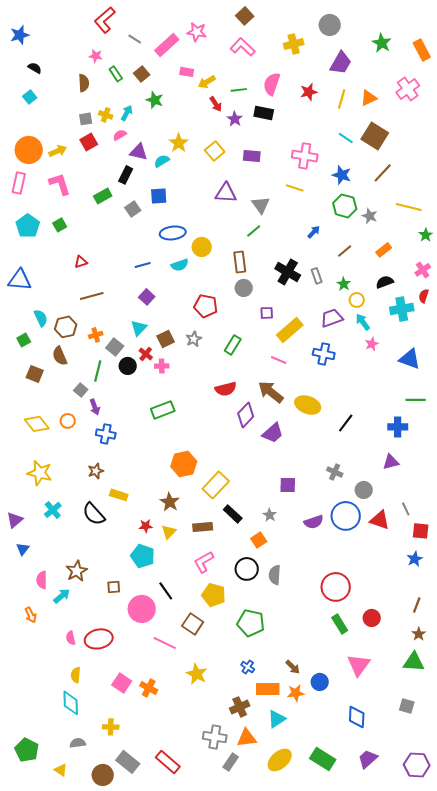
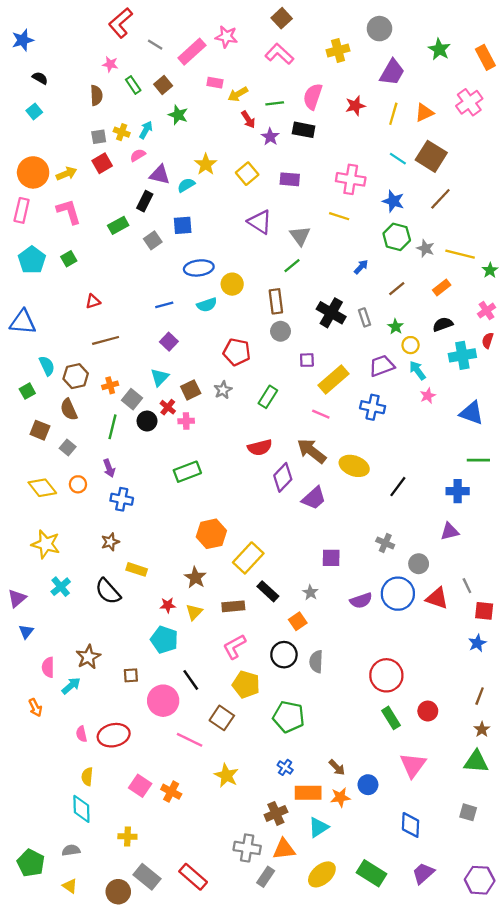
purple triangle: (226, 193) -> (260, 222), turned 30
yellow line: (409, 207) -> (460, 254), moved
gray square: (81, 390) -> (68, 447), moved
gray semicircle: (78, 743) -> (71, 850), moved

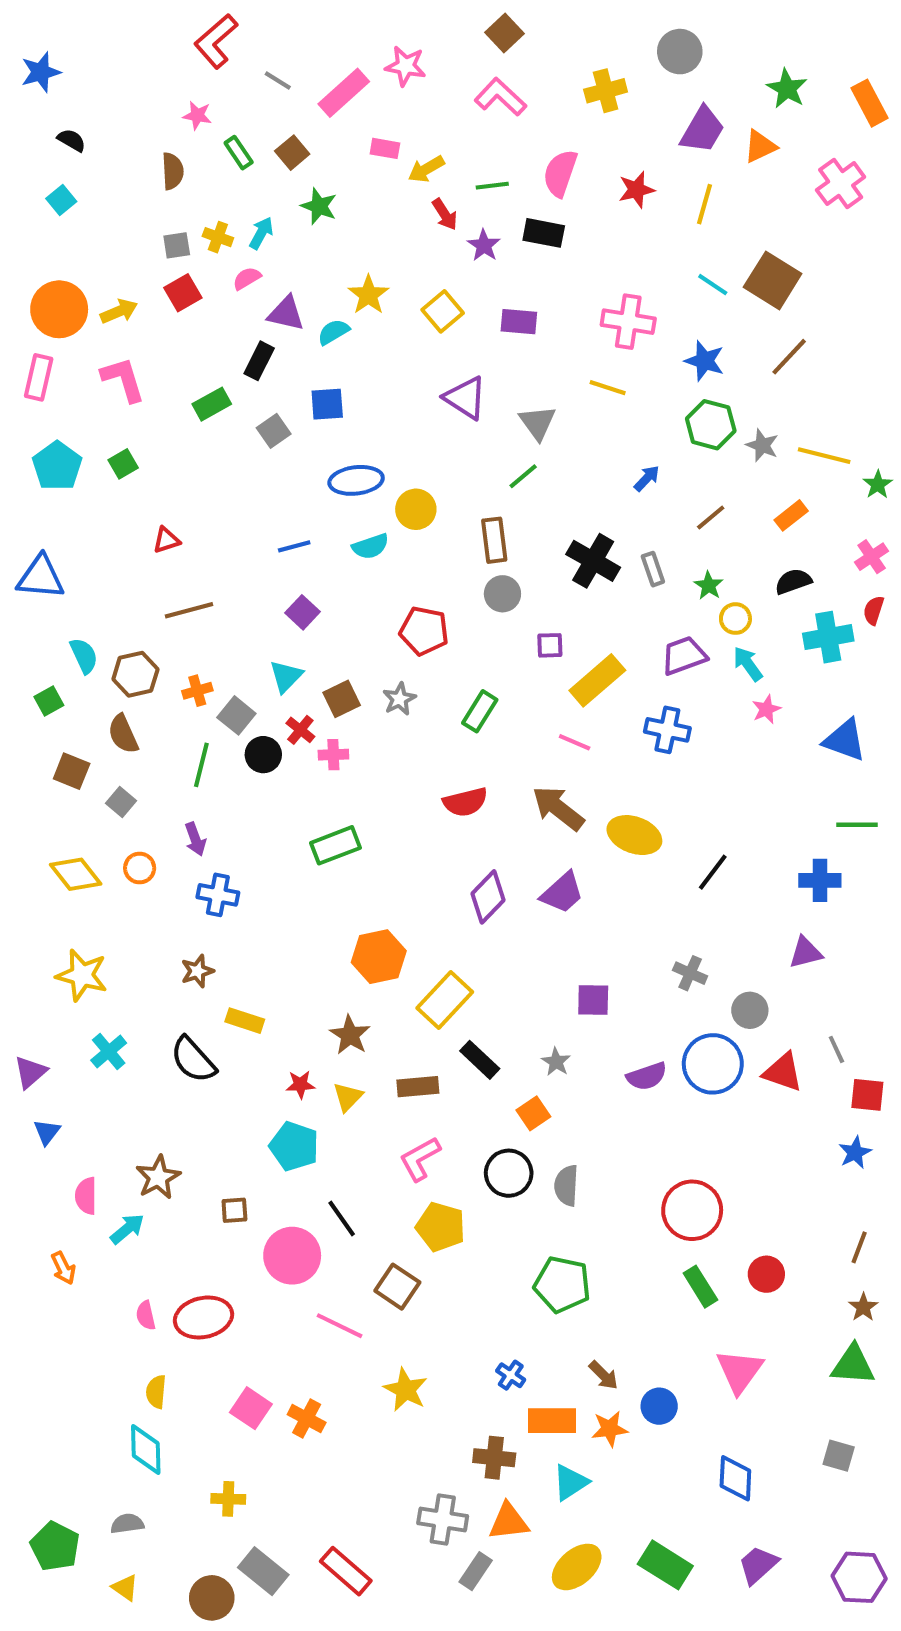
orange triangle: (424, 113) -> (760, 146), moved
purple diamond: (283, 477) -> (488, 897), moved
green pentagon: (289, 717) -> (562, 1284), moved
brown cross: (276, 813) -> (494, 1458), turned 30

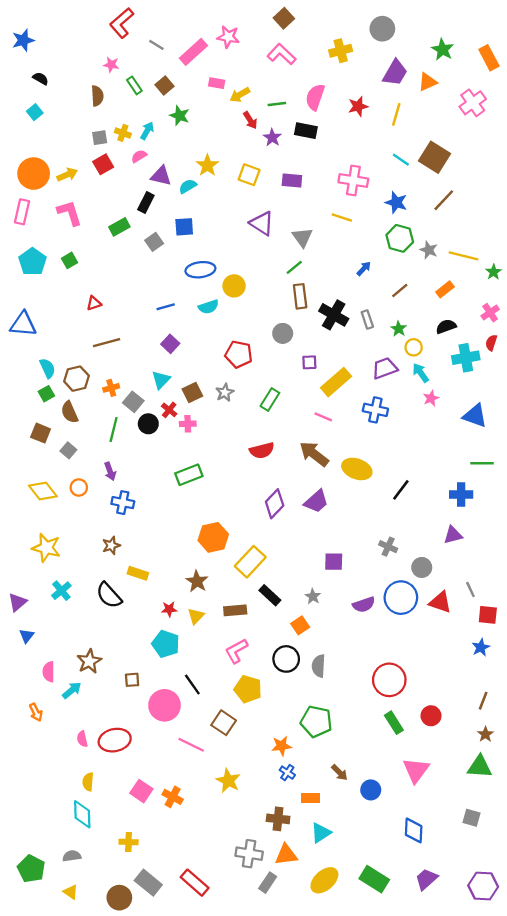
yellow square: (443, 311) -> (249, 175), turned -30
brown rectangle: (494, 540) -> (300, 296), moved
green square: (49, 701) -> (46, 394), moved
orange rectangle: (552, 1421) -> (311, 798), size x0.7
orange star: (610, 1429) -> (282, 746), moved

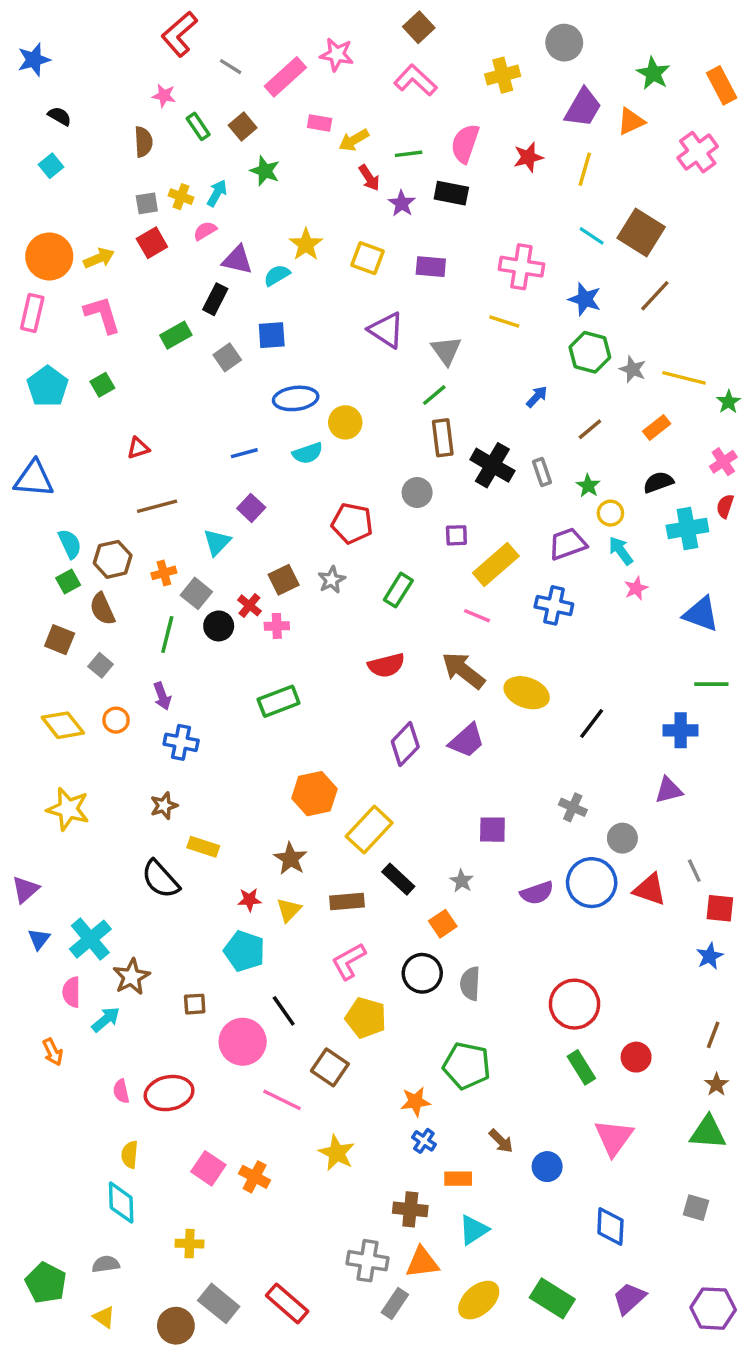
cyan triangle: (161, 380) -> (217, 542), moved
cyan cross: (61, 591) -> (90, 939), moved, size x1.4

